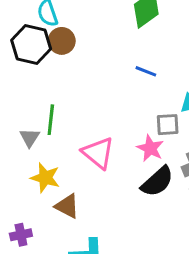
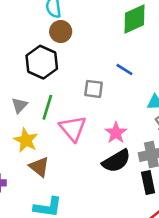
black hexagon: (31, 44) -> (42, 62), moved
green line: (51, 120) -> (47, 107), moved
gray square: (168, 125) -> (94, 89), moved

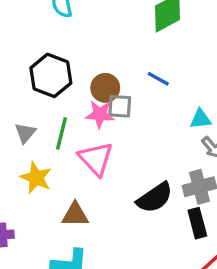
brown circle: (61, 32) -> (105, 88), moved
pink star: (116, 133) -> (100, 114), moved, turned -30
brown triangle: (39, 167) -> (75, 215), moved, turned -35

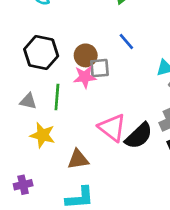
blue line: (158, 79) -> (126, 41), turned 30
gray triangle: (25, 133) -> (28, 101), turned -48
pink triangle: (96, 159) -> (112, 128), moved

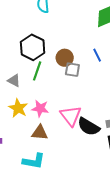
pink star: (85, 77) -> (40, 108), moved
green line: (57, 97) -> (37, 71), moved
black semicircle: (139, 136) -> (89, 127), turned 60

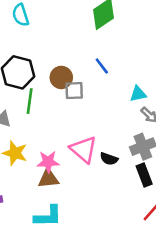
pink star: (40, 108) -> (48, 162), moved
black semicircle: (89, 127) -> (109, 159), size x0.6

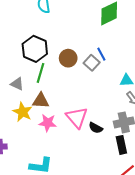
gray square: (74, 91) -> (92, 63), moved, turned 35
brown triangle: (48, 179) -> (41, 101), moved

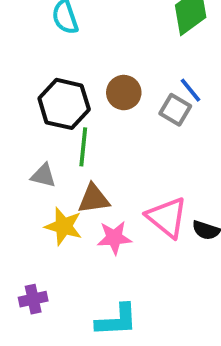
brown circle: (68, 58) -> (124, 93), moved

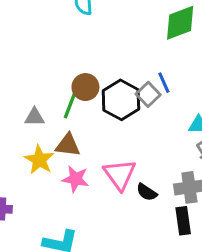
brown circle: (124, 93) -> (85, 87), moved
black hexagon: (64, 104) -> (121, 100), moved
gray triangle: (43, 176) -> (34, 117), turned -30

